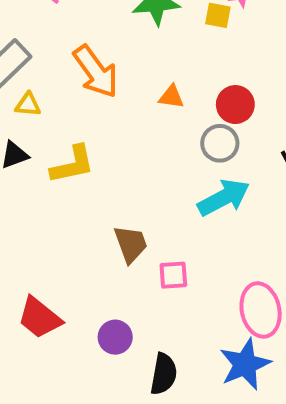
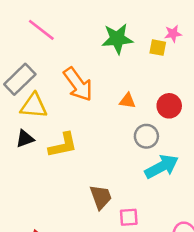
yellow triangle: (28, 105) -> (34, 106), size x1.6
gray circle: (220, 143) -> (146, 136), moved

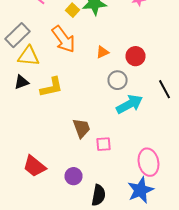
yellow square: (158, 48) -> (72, 10), moved, turned 32
orange triangle: (127, 101) -> (102, 52), turned -32

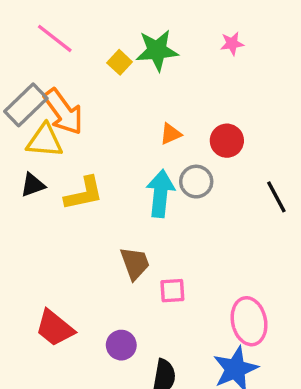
orange arrow: (64, 39) -> (63, 112), moved
cyan arrow: (130, 104) -> (160, 193), moved, turned -56

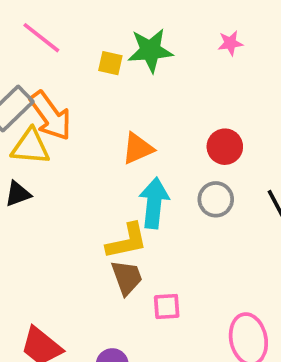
yellow square: (120, 62) -> (110, 63), turned -30
orange triangle: (171, 134) -> (138, 148), moved, size x1.4
gray circle: (196, 182) -> (216, 199), moved
yellow L-shape: (84, 193) -> (127, 241), moved

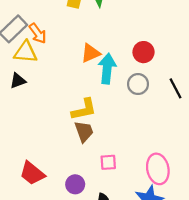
orange arrow: (50, 116) -> (38, 33), size x0.7
cyan arrow: (154, 203) -> (107, 69), moved
pink square: (167, 306) -> (108, 162), moved

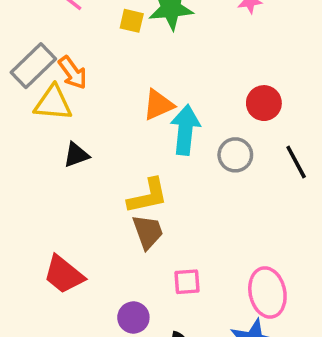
red circle: (144, 52) -> (264, 103), moved
black triangle: (18, 81) -> (76, 155), moved
red trapezoid: (32, 173) -> (64, 275), moved

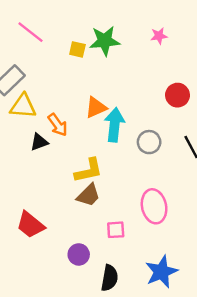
orange arrow: (73, 73) -> (58, 125), moved
red circle: (264, 103) -> (177, 95), moved
brown trapezoid: (148, 232) -> (89, 195), turned 65
pink ellipse: (267, 292) -> (154, 206), moved

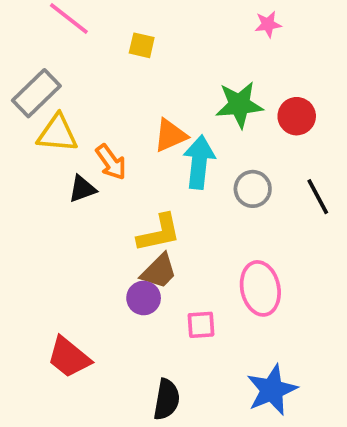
green star: (105, 41) -> (239, 105), moved
red trapezoid: (30, 225) -> (69, 357), moved
purple circle: (79, 254) -> (144, 298), moved
black semicircle: (110, 278) -> (167, 399), moved

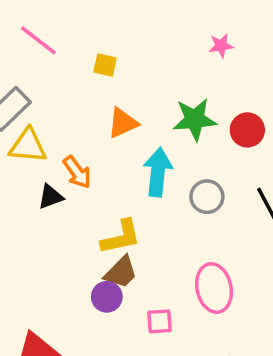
orange triangle: (170, 135) -> (123, 123), moved

